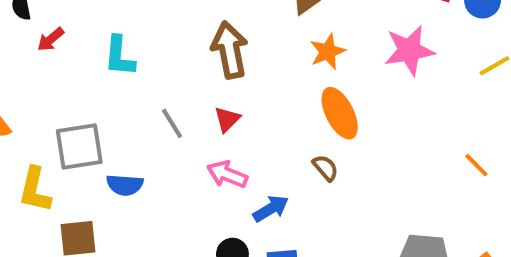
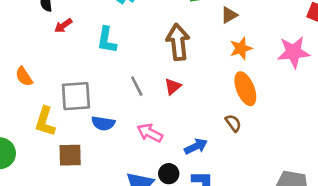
pink arrow: (227, 174) -> (150, 133), moved

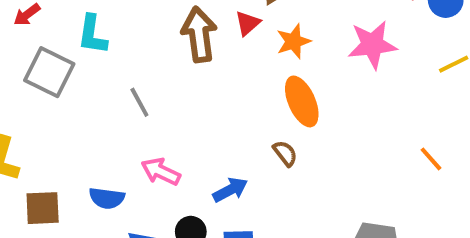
red triangle: (173, 87) -> (248, 23), moved
gray square: (76, 96) -> (49, 72), moved, turned 32
blue semicircle: (103, 123) -> (107, 198), moved

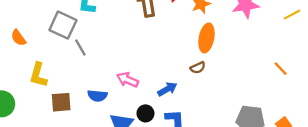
orange ellipse: (302, 101) -> (206, 38), turned 36
gray line: (139, 102) -> (80, 48), moved
brown semicircle: (285, 153) -> (198, 68), turned 104

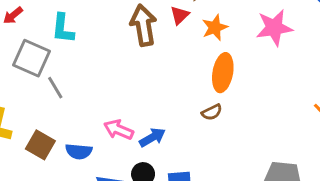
blue arrow: (167, 89) -> (152, 137), moved
brown square: (61, 102) -> (40, 145), moved, turned 35

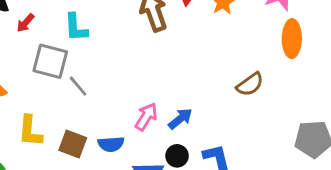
orange ellipse: (223, 73) -> (292, 39), moved
brown semicircle: (212, 112) -> (250, 84), moved, size x1.4
pink arrow: (119, 130) -> (146, 117), turned 108

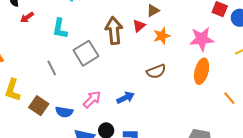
gray square: (50, 61) -> (86, 53), moved, turned 30
brown semicircle: (250, 84) -> (156, 71), moved
blue arrow: (180, 119) -> (126, 98), moved

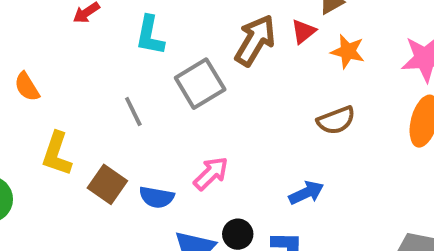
brown arrow: (114, 31) -> (255, 40), turned 36
orange star: (162, 36) -> (348, 51), turned 30
blue arrow: (126, 98) -> (306, 193), moved

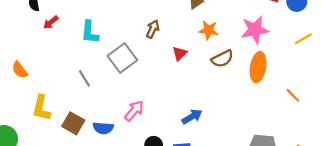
red triangle: (304, 31) -> (180, 53), moved
brown arrow: (255, 40) -> (153, 29), size x0.6
brown semicircle: (336, 120) -> (222, 59), moved

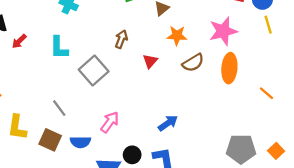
yellow line: (303, 39) -> (268, 25), moved, turned -72
gray line: (84, 78) -> (59, 108), moved

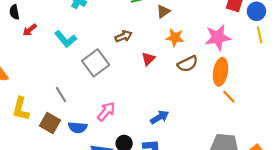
brown arrow: (121, 39) -> (124, 36), turned 42
cyan L-shape: (59, 48) -> (66, 39), turned -45
orange line: (267, 93) -> (229, 97), moved

